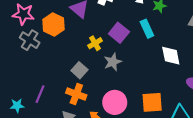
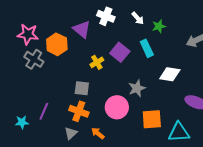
white diamond: (171, 56) -> (170, 74), turned -70
gray star: (113, 62) -> (137, 88), moved
gray square: (79, 70) -> (82, 88), turned -35
pink circle: (115, 102) -> (117, 107), moved

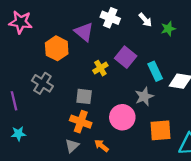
pink star: (28, 34) -> (21, 22), moved
cyan rectangle: (147, 48) -> (155, 71), moved
gray cross: (34, 59) -> (42, 83), moved
purple line: (44, 111) -> (14, 101), moved, turned -36

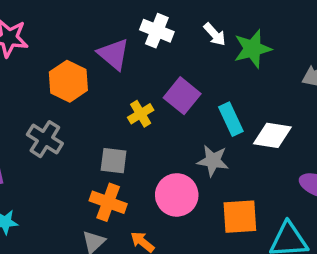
green star: (168, 29) -> (253, 49), size x1.5
gray star: (144, 96) -> (213, 161), turned 30

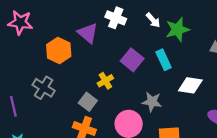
yellow cross: (141, 114) -> (105, 81), moved
cyan rectangle: (231, 119) -> (164, 60), moved
gray square: (114, 161) -> (88, 102), turned 30

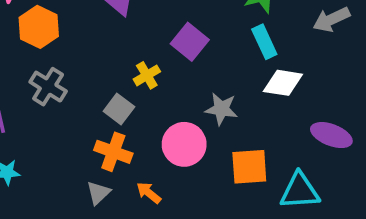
orange hexagon: (59, 50) -> (39, 27), moved
cyan rectangle: (164, 60) -> (264, 42), moved

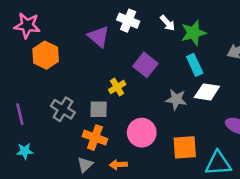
gray cross: (48, 87) -> (63, 109), moved
gray square: (119, 109) -> (99, 109), turned -36
gray star: (221, 109) -> (176, 99), moved
orange arrow: (149, 193) -> (118, 165), turned -42

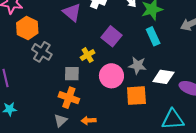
white diamond: (207, 92) -> (163, 77), moved
gray cross: (63, 109) -> (42, 52), moved
pink circle: (142, 133) -> (111, 76), moved
orange square: (185, 147) -> (136, 96), moved

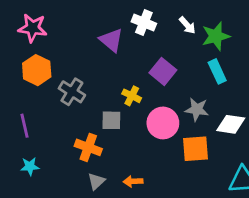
orange hexagon: (27, 28) -> (37, 70), moved
yellow cross: (88, 55) -> (132, 96), turned -32
orange cross: (69, 98) -> (88, 147), moved

